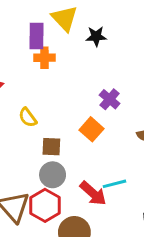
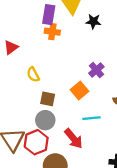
cyan line: (115, 184) -> (92, 118), moved

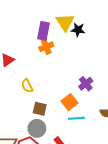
black star: (93, 21) -> (78, 30), moved
orange cross: (52, 32) -> (46, 47), turned -32
cyan line: (92, 118) -> (76, 118), moved

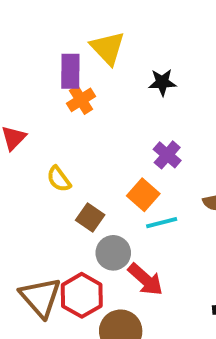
black star: (78, 30) -> (162, 82), moved
brown square: (40, 109) -> (90, 218), turned 32
gray circle: (37, 128) -> (113, 253), moved

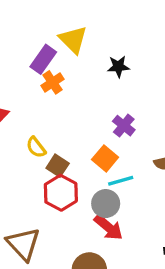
purple rectangle: (70, 71) -> (43, 59), turned 36
brown square: (90, 218) -> (58, 166), moved
gray circle: (113, 253) -> (106, 204), moved
red hexagon: (82, 295) -> (61, 193), moved

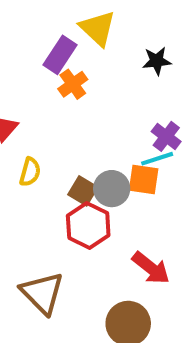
yellow semicircle: (36, 147) -> (30, 172), moved, turned -125
orange square: (105, 158) -> (144, 180), turned -30
cyan line: (121, 181) -> (157, 159), moved
gray circle: (106, 204) -> (112, 189), moved

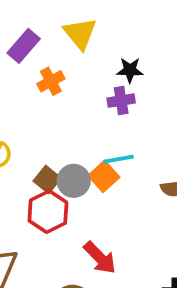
purple rectangle: (60, 55) -> (24, 46), moved
purple cross: (166, 136) -> (121, 101), moved, turned 36
orange square: (144, 180) -> (104, 176), turned 32

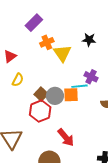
yellow triangle: (80, 33) -> (62, 53), moved
purple cross: (121, 101) -> (91, 77), moved, turned 32
orange square: (104, 176) -> (71, 95), turned 35

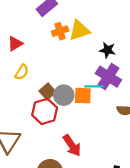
black star: (89, 40) -> (108, 50), moved
yellow triangle: (62, 53) -> (79, 30), moved, turned 42
purple cross: (91, 77) -> (108, 77), size x1.5

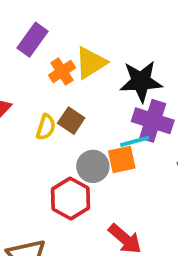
black star: (108, 50) -> (141, 81), size x1.6
yellow semicircle: (22, 72) -> (46, 127), moved
brown square: (48, 92) -> (71, 121), moved

